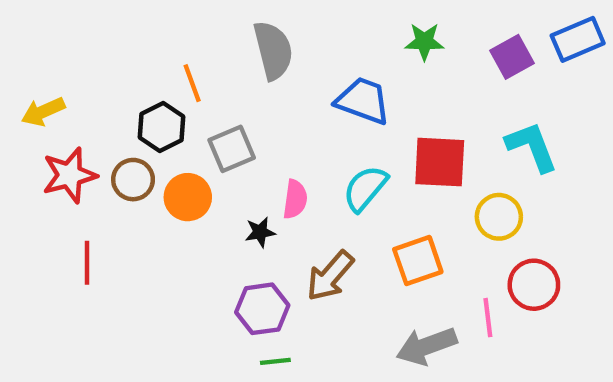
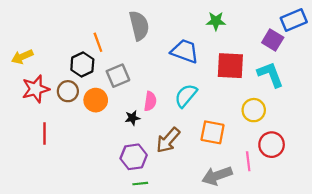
purple square: (512, 57) -> (273, 40), moved, turned -30
red square: (440, 162) -> (230, 66), moved
orange square: (418, 261) -> (213, 132), turned 30

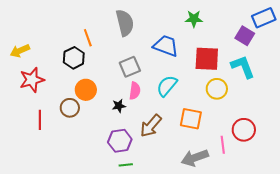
gray square: (118, 76) -> (130, 67), moved
brown circle: (68, 91) -> (70, 108), moved
yellow circle: (254, 110) -> (217, 89), moved

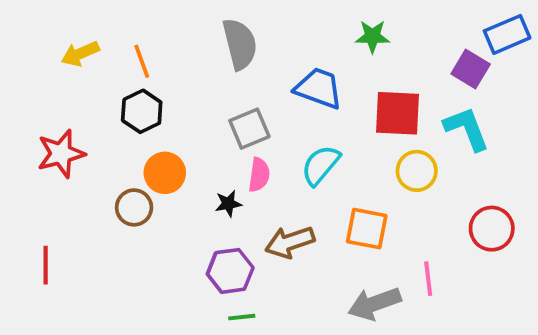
orange line: (88, 38) -> (142, 61), moved
yellow arrow: (20, 51) -> (80, 54), moved
red line: (40, 120) -> (46, 265), moved
brown arrow: (151, 126) -> (290, 242), turned 30
red circle: (244, 130) -> (492, 229), moved

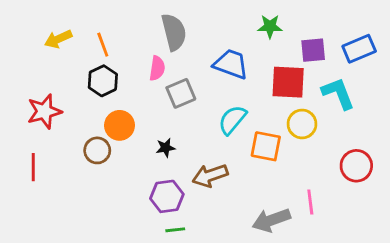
blue rectangle: (507, 34) -> (359, 49), moved
purple square: (471, 69) -> (313, 50), moved, turned -36
pink semicircle: (259, 175) -> (157, 68), moved
orange square: (367, 229) -> (266, 146), moved
red line: (46, 265) -> (33, 167), moved

